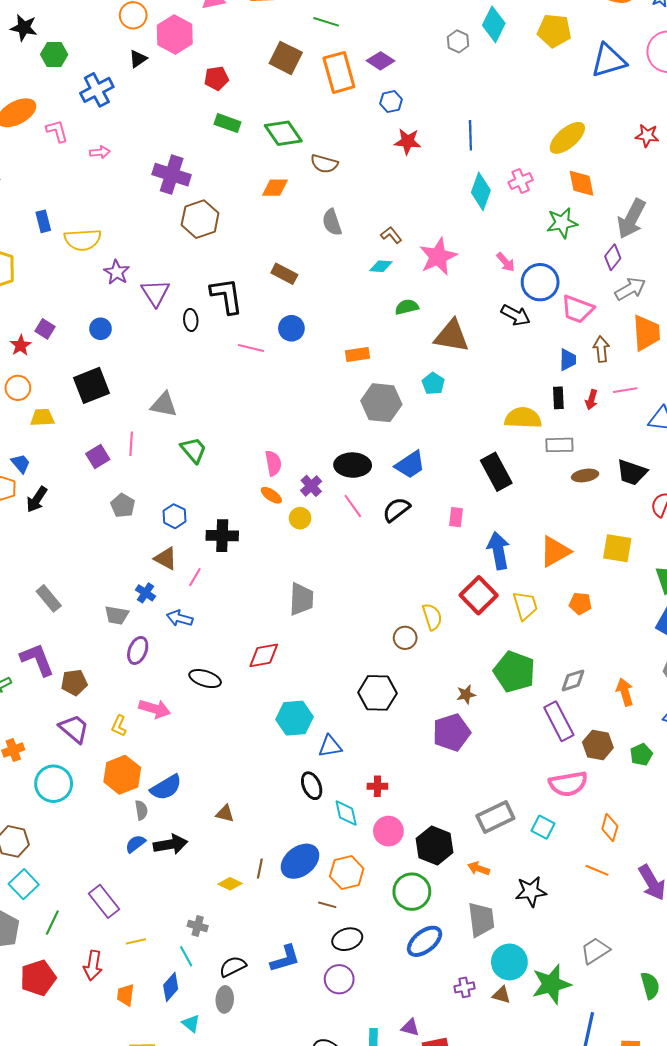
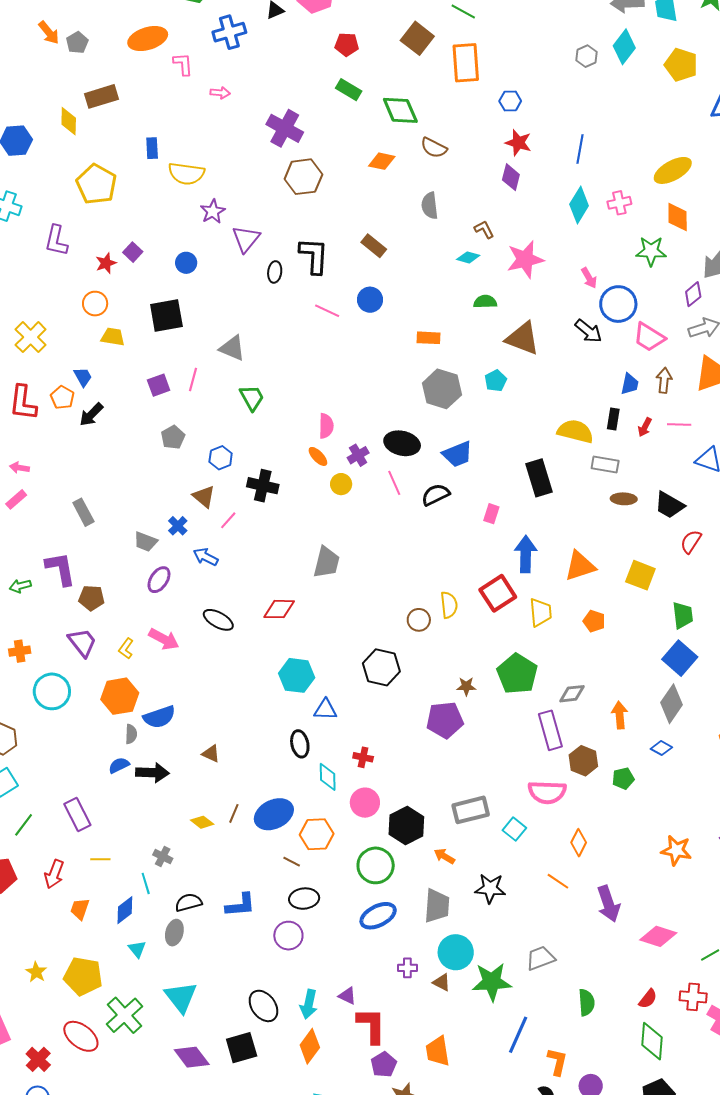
purple diamond: (381, 61) -> (511, 177), moved, turned 60

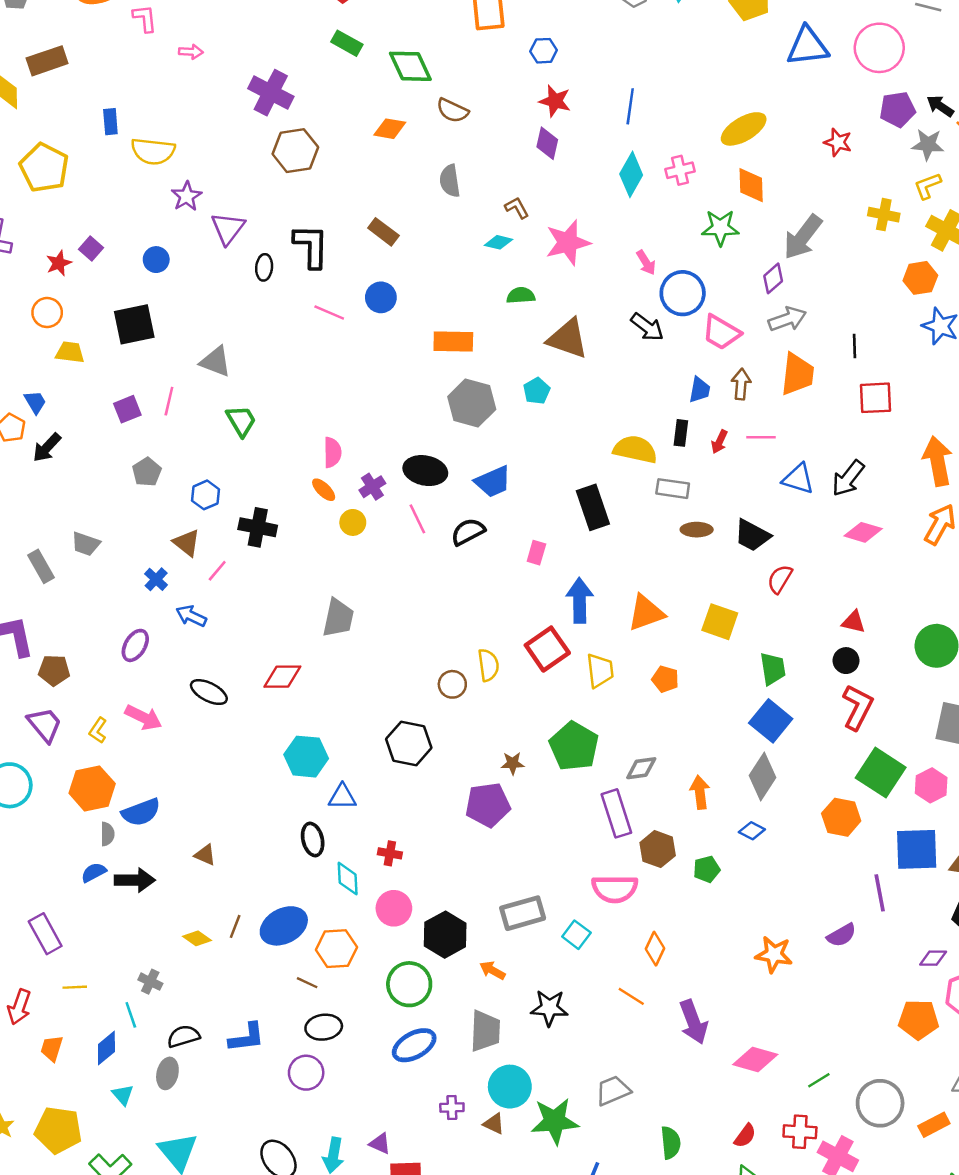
orange rectangle: (428, 338) -> (453, 342), size x1.4
gray trapezoid: (146, 542) -> (86, 544), moved

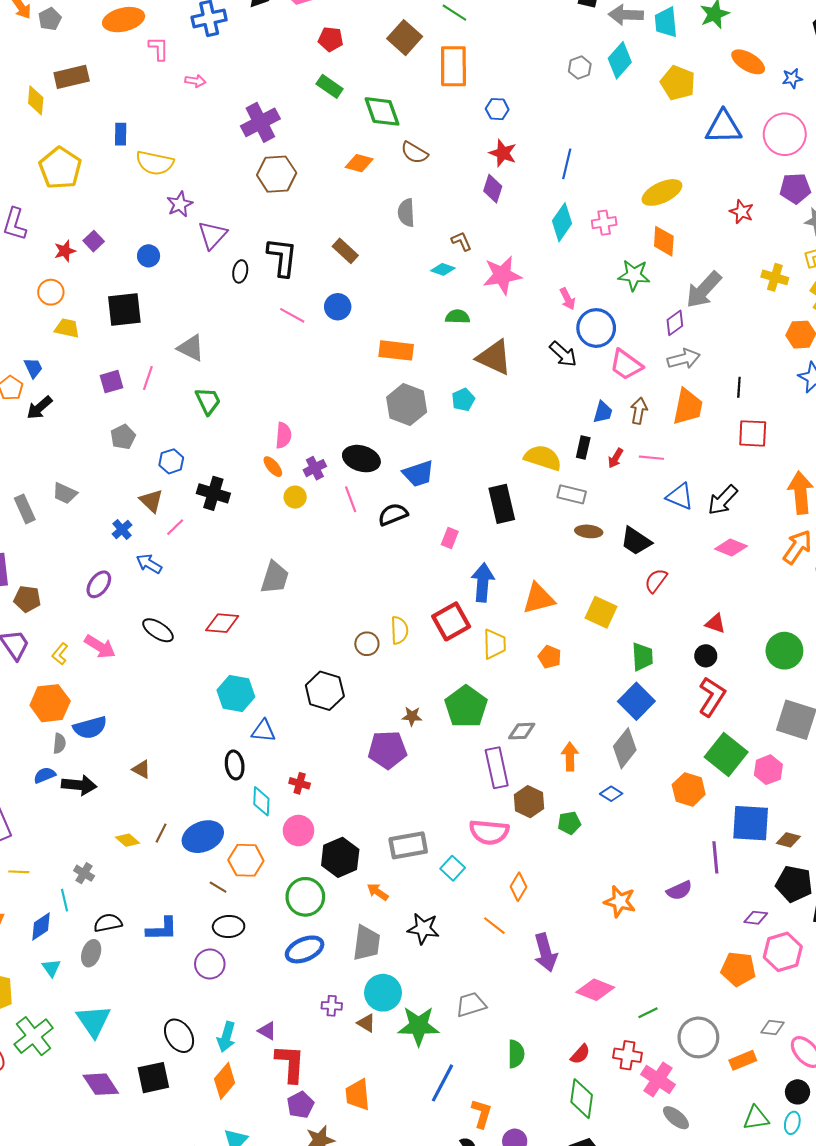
purple cross: (271, 93) -> (260, 122), turned 30

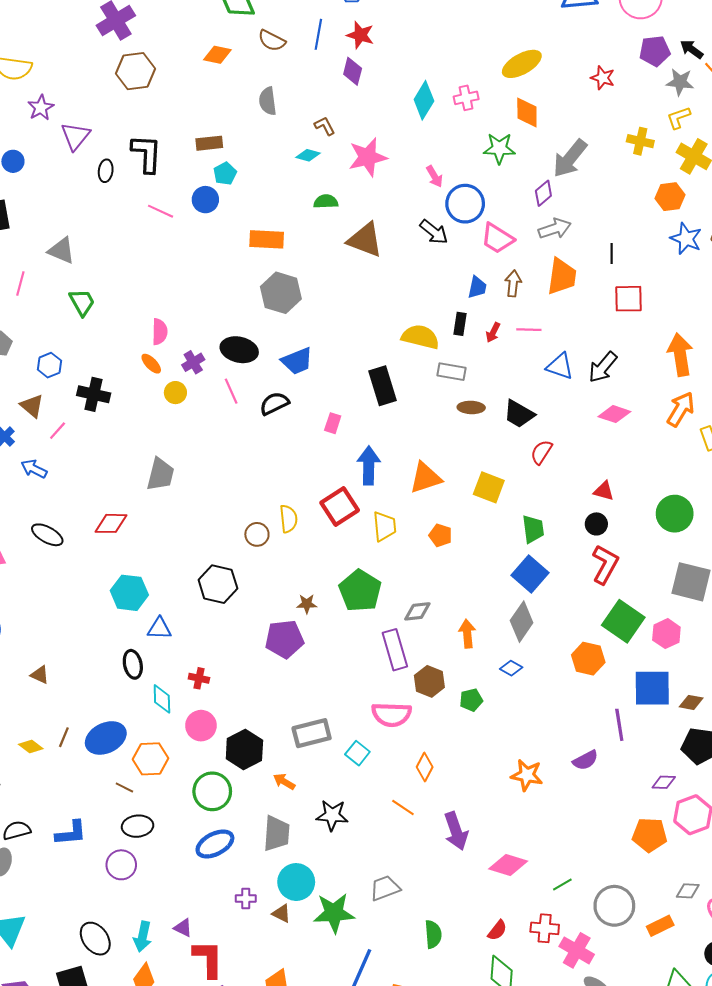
blue line: (567, 164) -> (318, 34), moved
brown rectangle: (345, 251) -> (209, 143), turned -45
cyan pentagon: (463, 400) -> (225, 174), moved

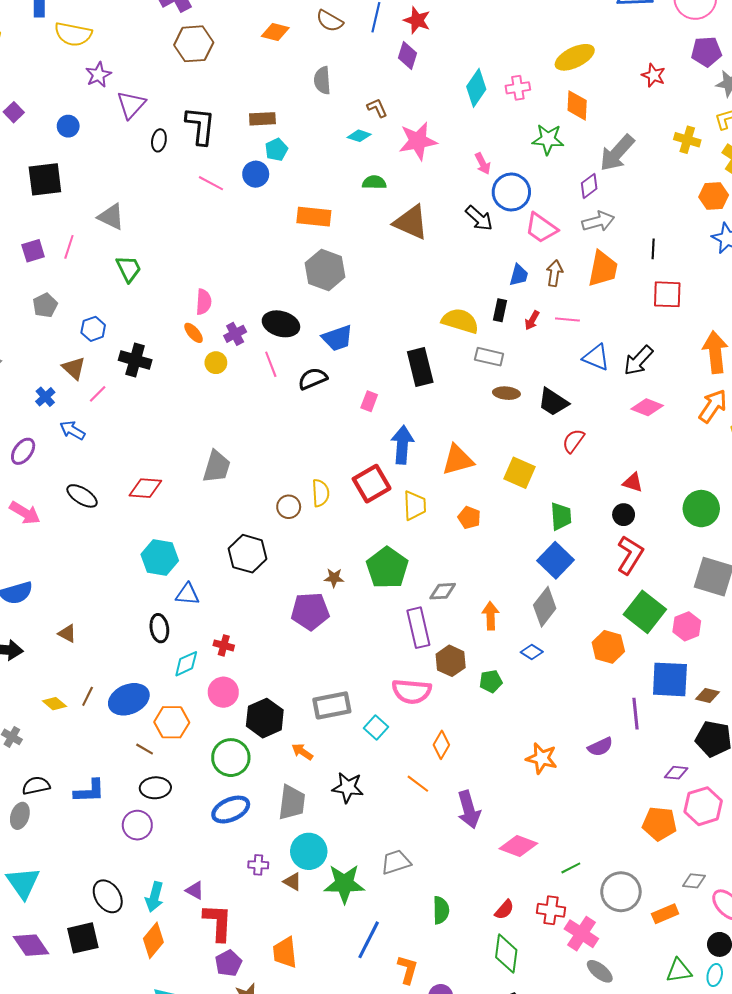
gray trapezoid: (160, 474) -> (217, 467), moved
cyan diamond: (162, 699) -> (186, 664), turned 64

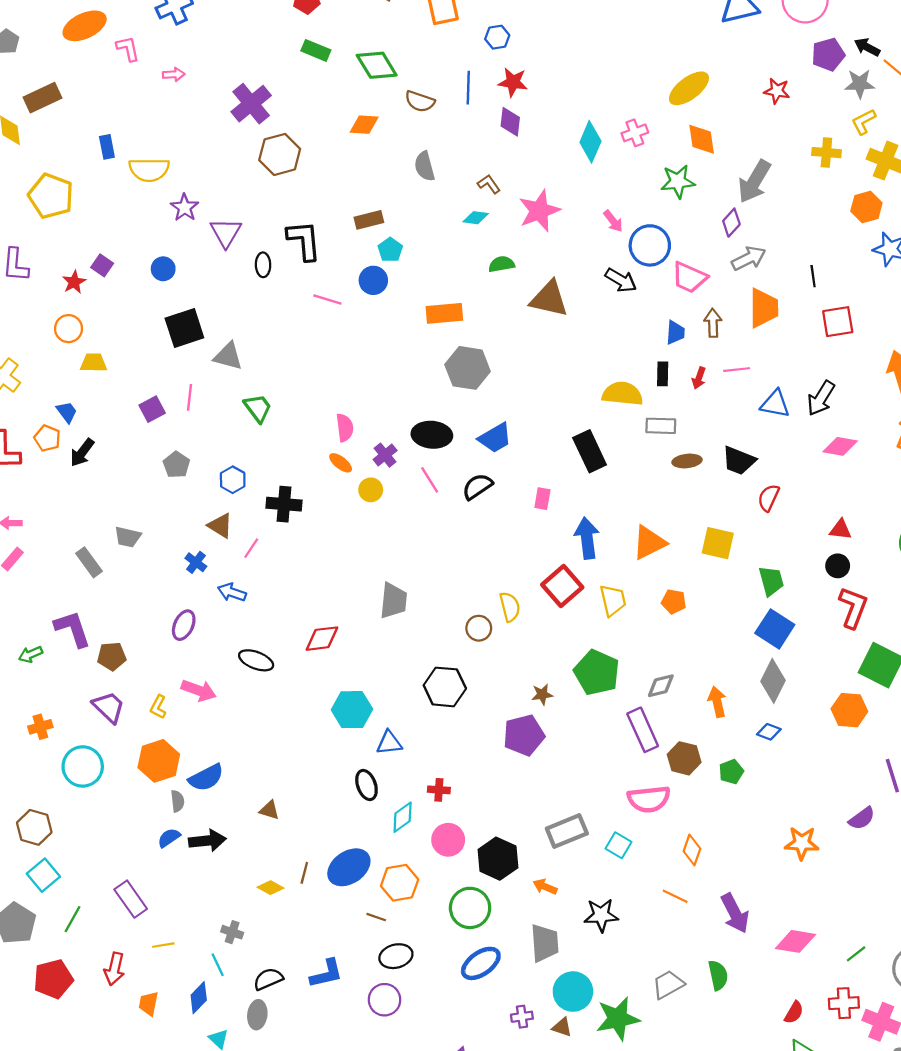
black square: (45, 179) -> (184, 328), moved
green semicircle: (441, 910) -> (718, 975), moved

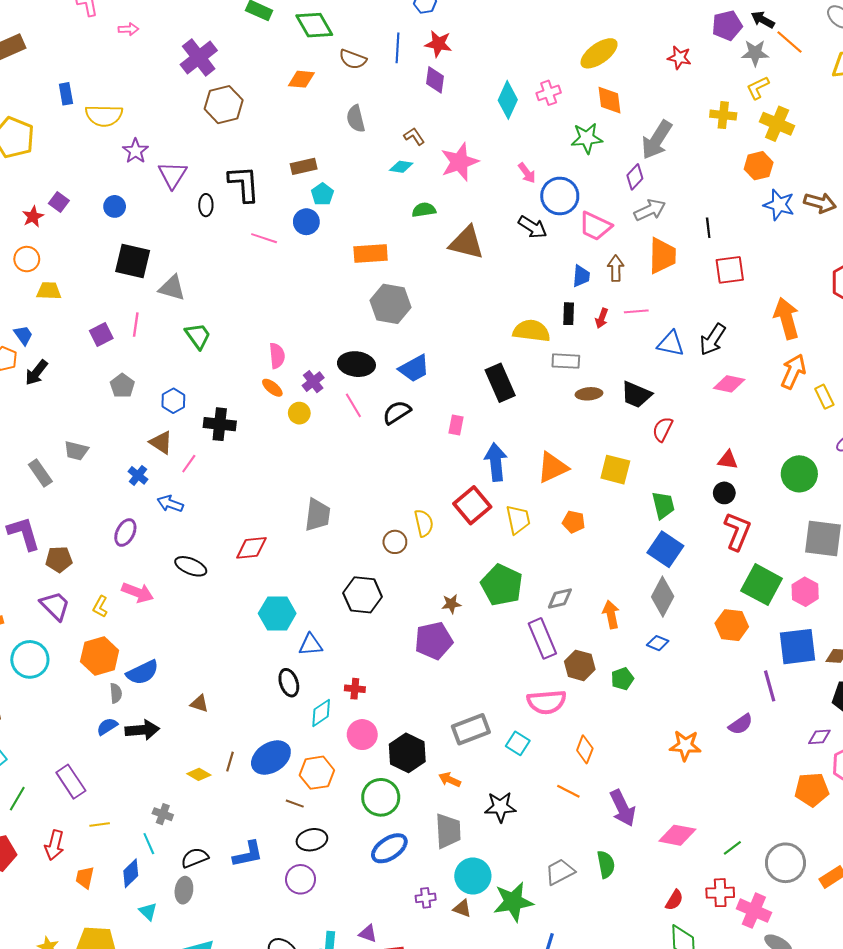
black square: (184, 328) -> (133, 261), turned 30

